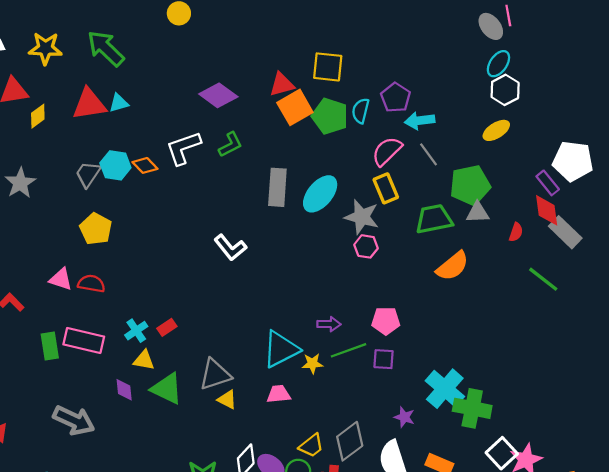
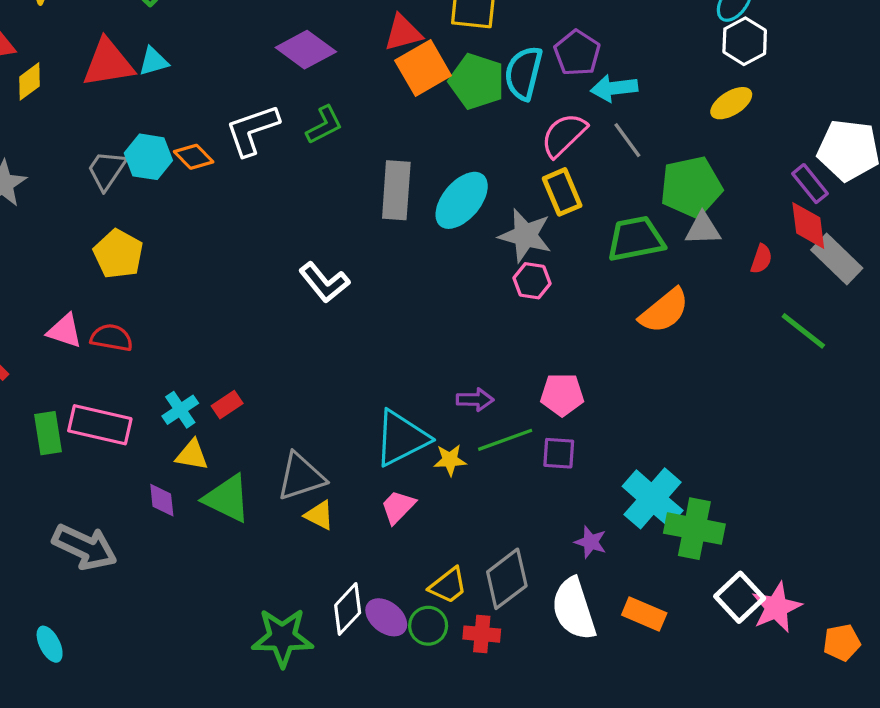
cyan semicircle: (361, 111) -> (524, 73), size x1.4
pink trapezoid: (279, 394) -> (398, 507), turned -40

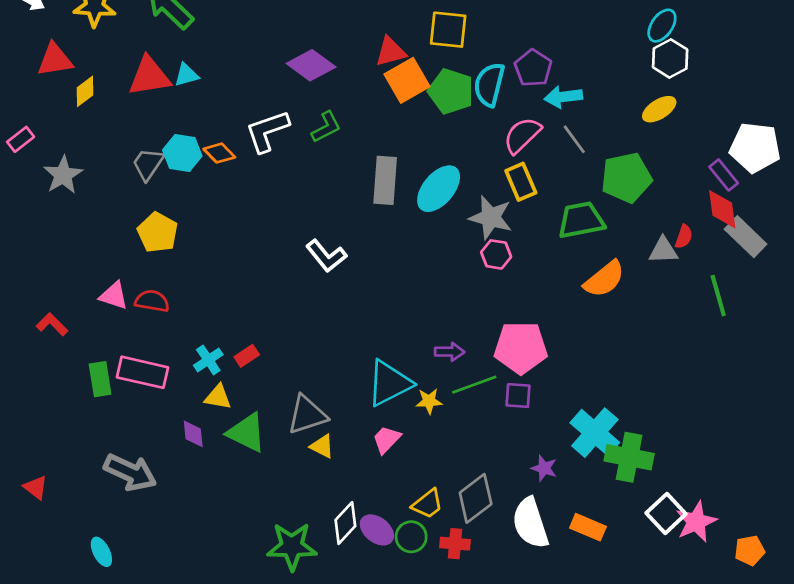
gray triangle: (703, 229) -> (663, 250), moved
green line: (803, 331) -> (718, 296), turned 36
pink pentagon: (562, 395) -> (521, 348), size x1.5

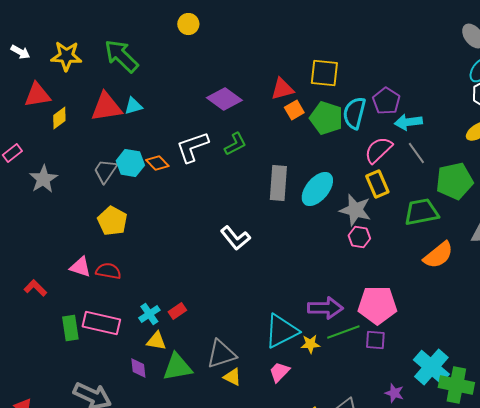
orange square: (407, 80) -> (294, 110), size x0.6
purple arrow: (450, 352) -> (325, 308), size x1.6
green triangle: (247, 433) -> (177, 367), turned -36

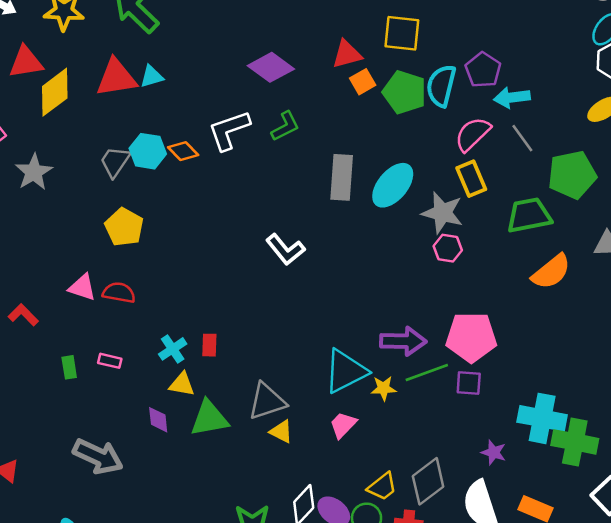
yellow diamond: (59, 118) -> (55, 92), size x1.6
red rectangle: (177, 311) -> (209, 345), turned -54
pink rectangle: (101, 323) -> (110, 361), size x0.5
green rectangle: (70, 328) -> (69, 367), size x0.7
cyan cross: (431, 367) -> (542, 418), turned -30

